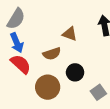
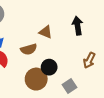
brown circle: (48, 87) -> (36, 79), moved

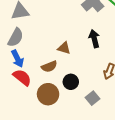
brown circle: (36, 79) -> (48, 94), moved

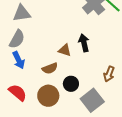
black arrow: (94, 39) -> (84, 43), moved
red semicircle: (22, 77) -> (18, 93), moved
gray square: (92, 98) -> (92, 100), size x1.6

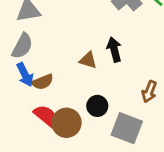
brown semicircle: (50, 68) -> (43, 82), moved
red semicircle: (18, 93) -> (46, 116), moved
gray square: (92, 100) -> (127, 128), turned -30

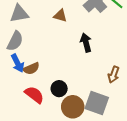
brown triangle: (88, 60) -> (60, 16), moved
black circle: (97, 106) -> (59, 89), moved
brown circle: (66, 123) -> (73, 107), moved

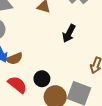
black arrow: (86, 43) -> (69, 33), turned -138

